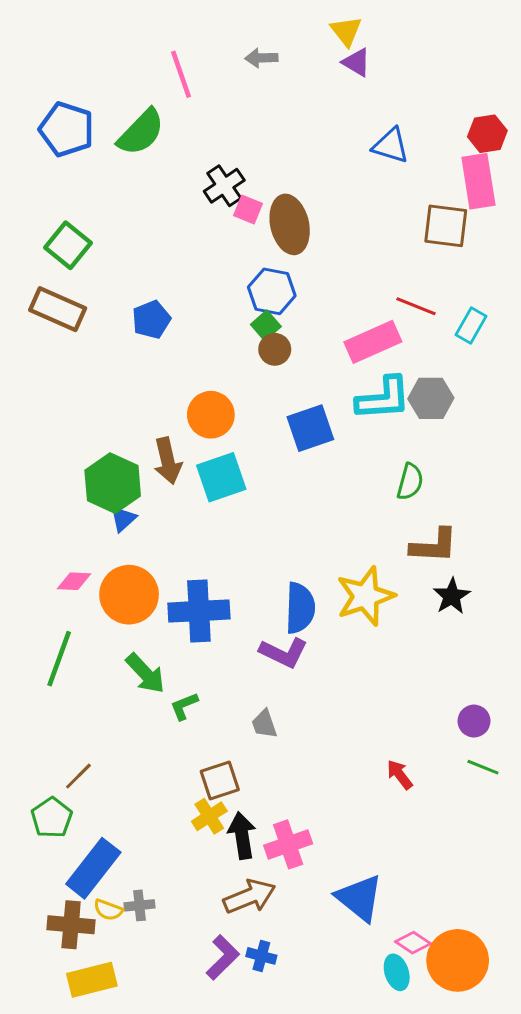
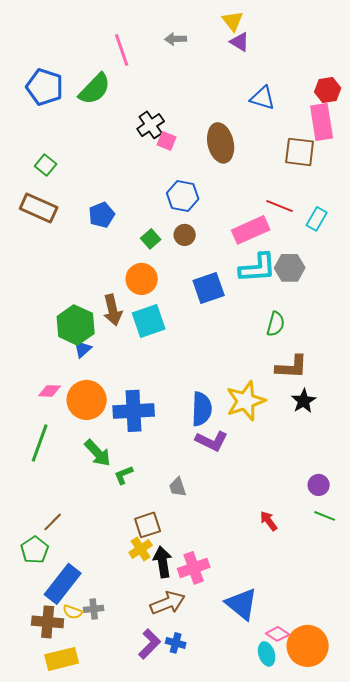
brown ellipse: (290, 224) -> (221, 143), moved
green square: (68, 245) -> (46, 165), size x0.7
green square: (266, 326) -> (151, 239), moved
purple L-shape: (284, 653) -> (212, 441), moved

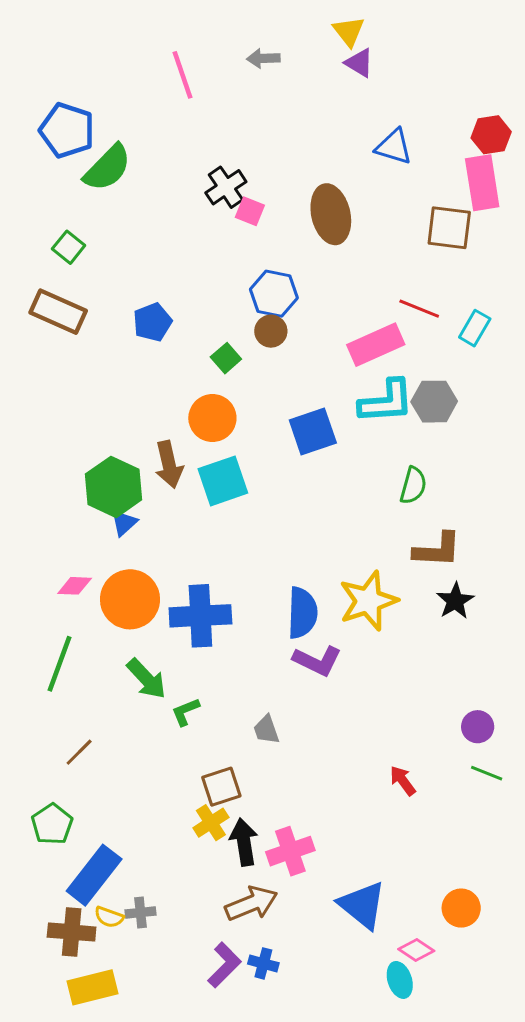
green semicircle: (95, 89) -> (108, 168), moved
brown circle: (185, 235) -> (271, 331), moved
brown line: (53, 522) -> (79, 752), moved
orange circle: (308, 646) -> (461, 908), moved, size x0.6

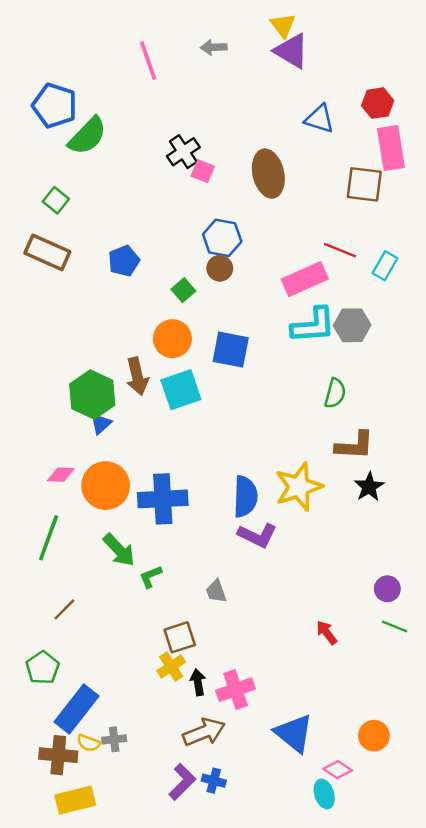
purple triangle: (359, 63) -> (291, 51), size x1.5
red hexagon: (491, 135) -> (378, 103), moved
blue square: (313, 432) -> (231, 350), moved, turned 30
black arrow: (244, 842) -> (198, 682), size x0.7

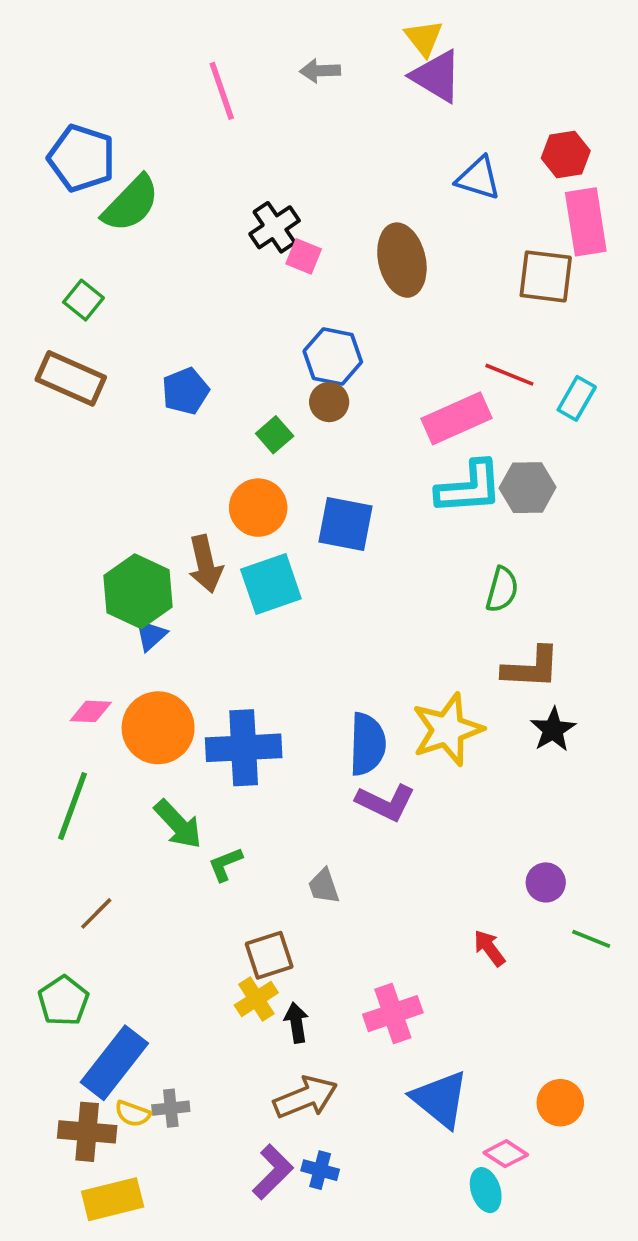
purple circle: (387, 589) -> (546, 882), moved
pink cross: (236, 690) -> (393, 1014), moved

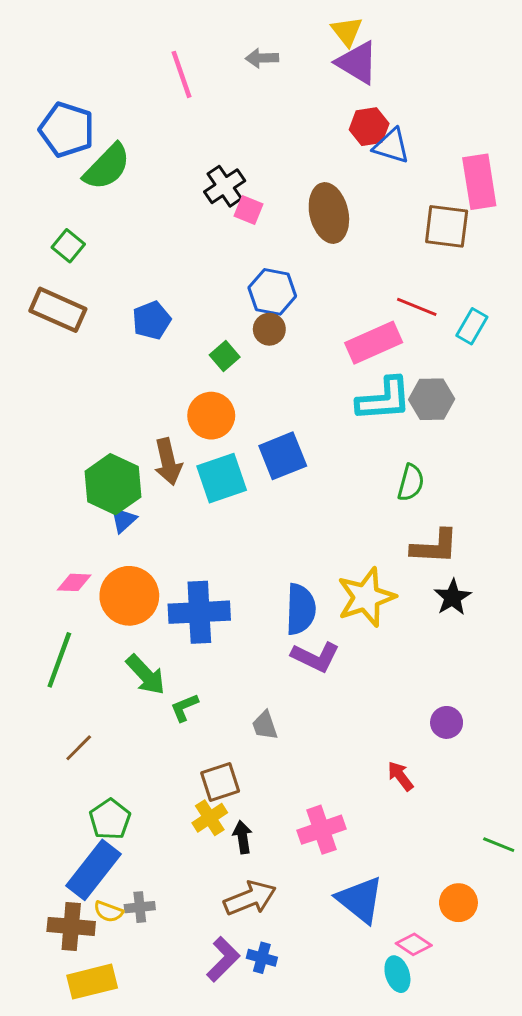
red hexagon: (566, 154) -> (369, 127), moved
blue square: (346, 524) -> (283, 456), moved, turned -33
green line: (591, 939) -> (499, 845), moved
green pentagon: (63, 1001) -> (110, 819), moved

